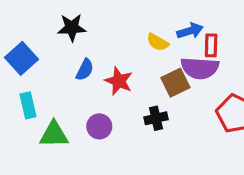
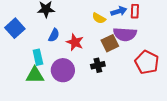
red rectangle: (211, 45) -> (135, 11), moved
cyan rectangle: (28, 105) -> (38, 57), moved
purple circle: (99, 126) -> (63, 70), size x1.5

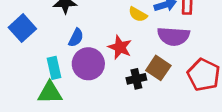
red star: (75, 42) -> (120, 47), moved
brown square: (110, 43) -> (158, 68), moved, turned -30
purple circle: (63, 70) -> (88, 64), moved

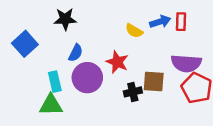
purple semicircle: (173, 36) -> (186, 63), moved
brown square: (158, 68) -> (154, 82), turned -30

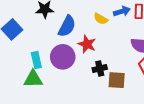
blue semicircle: (76, 53) -> (67, 26), moved, size x1.5
brown square: (154, 82) -> (117, 80), moved

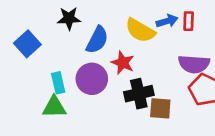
yellow semicircle: (101, 19) -> (140, 30), size x1.6
black cross: (100, 68) -> (139, 94), size x1.5

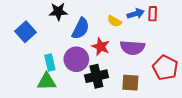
yellow semicircle: (140, 30) -> (114, 21), size x0.6
purple semicircle: (194, 64) -> (132, 48), moved
black cross: (139, 94) -> (96, 76), moved

